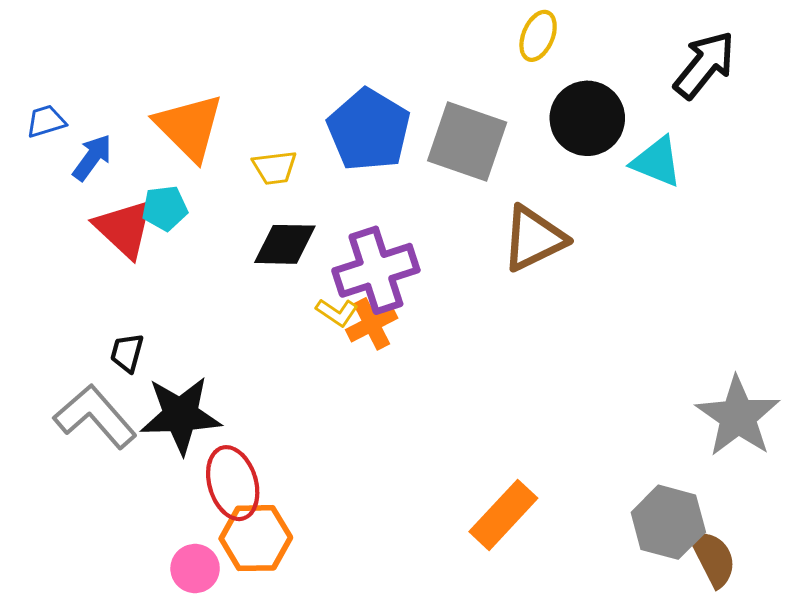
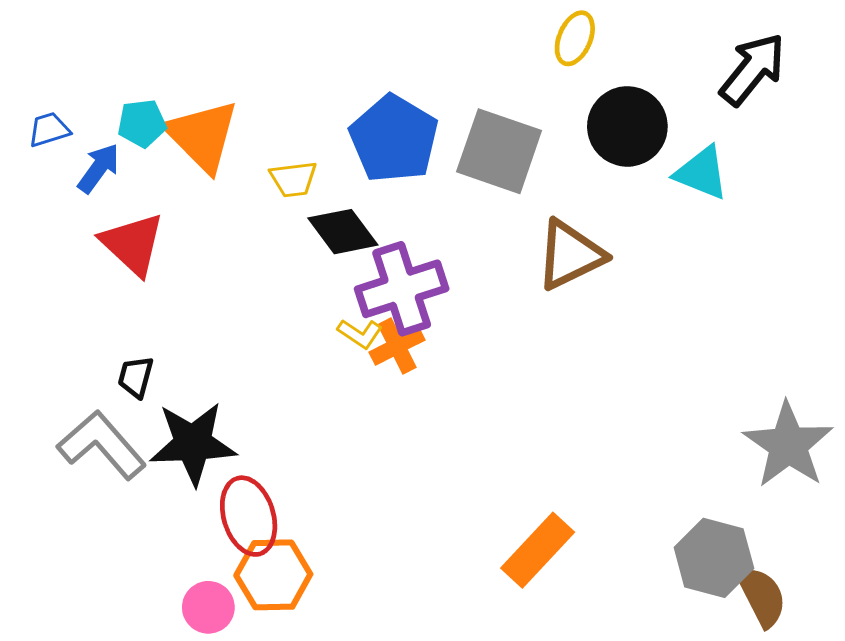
cyan pentagon: (165, 208) -> (142, 123), moved
black diamond: (285, 244) -> (343, 232), moved, turned 52

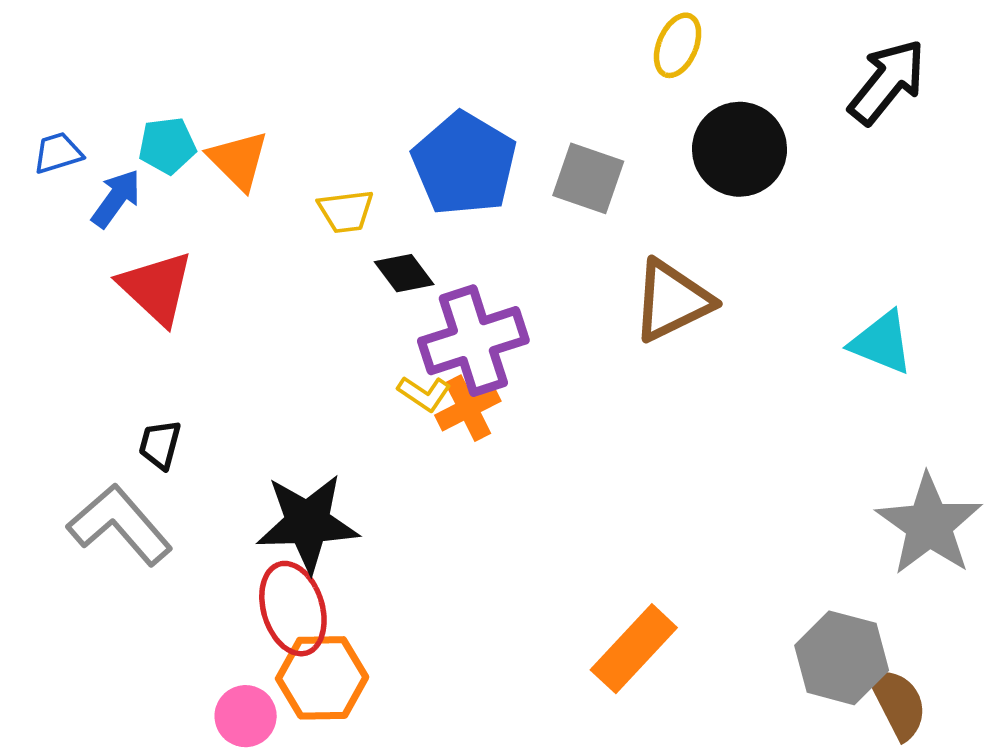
orange triangle: (202, 136) -> (238, 160), size x0.7
gray square: (499, 151) -> (588, 178), size x0.7
cyan triangle: (702, 173) -> (882, 342), moved
black diamond: (343, 232) -> (404, 273), size x0.7
black star: (193, 443) -> (308, 523), moved

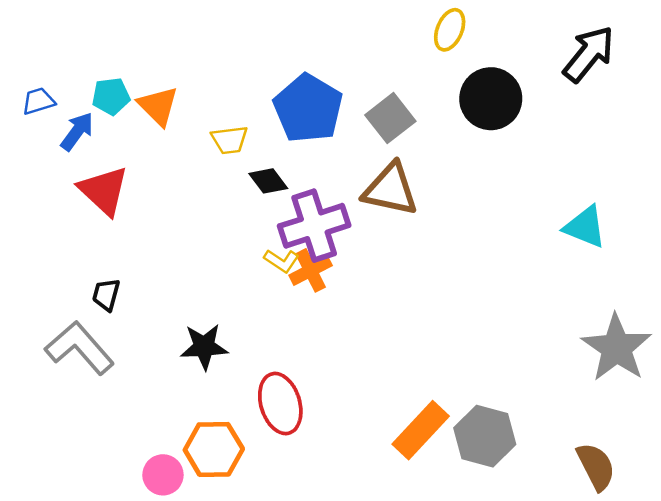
gray square: (588, 178) -> (390, 118), turned 33
brown triangle: (672, 301) -> (390, 189), moved, turned 38
black star: (308, 523) -> (204, 347), size x0.7
red ellipse: (293, 609) -> (280, 404), moved
gray hexagon: (842, 658) -> (485, 436), moved

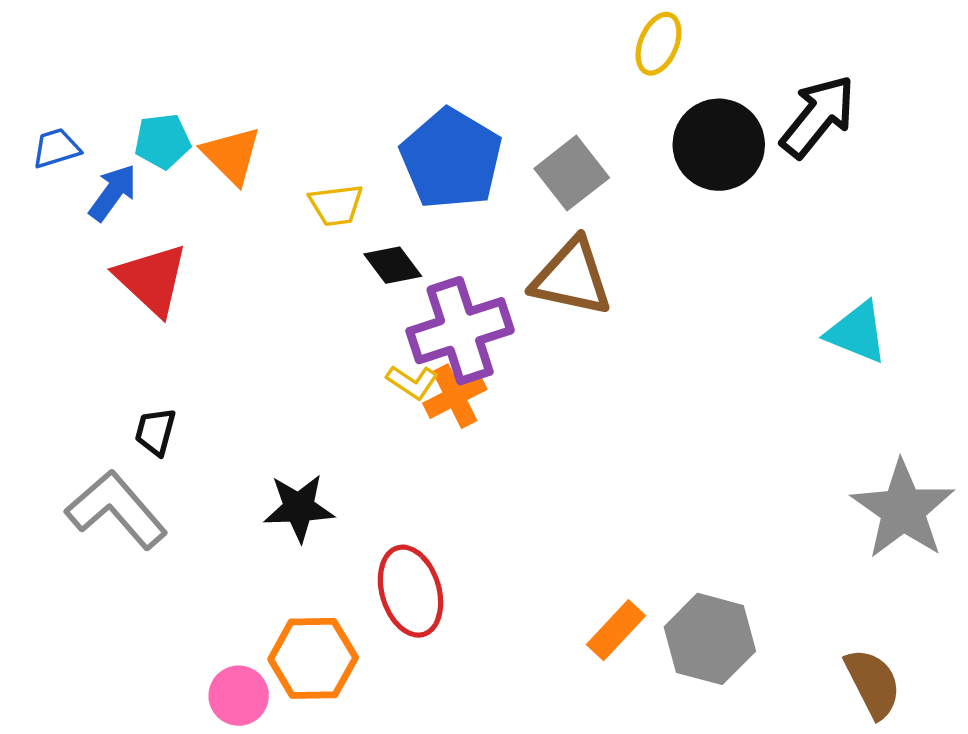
black arrow: (589, 54) -> (818, 116), moved
orange rectangle: (421, 430) -> (616, 630), size x0.7

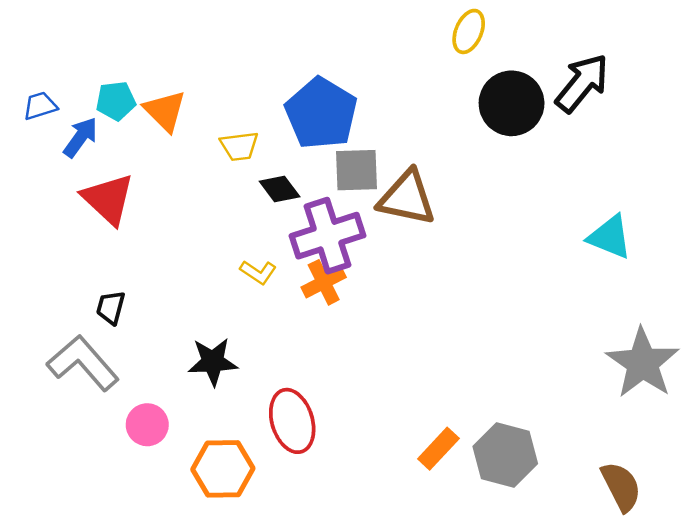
gray square: (572, 173) -> (356, 170), moved, turned 36
yellow L-shape: (412, 382) -> (258, 272), moved
pink circle: (239, 696) -> (147, 425), moved

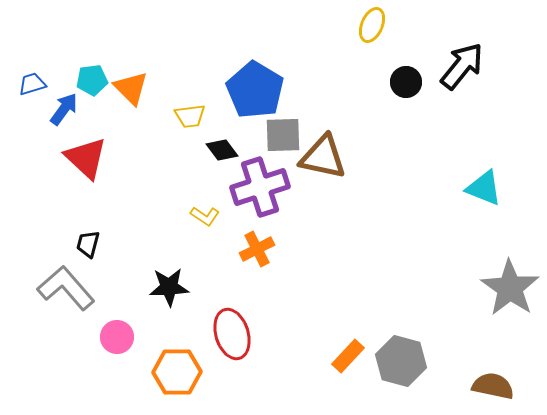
black circle: (512, 103) -> (406, 82), size x0.6
orange cross: (324, 282) -> (257, 249), moved
brown semicircle: (621, 486) -> (493, 386), turned -51

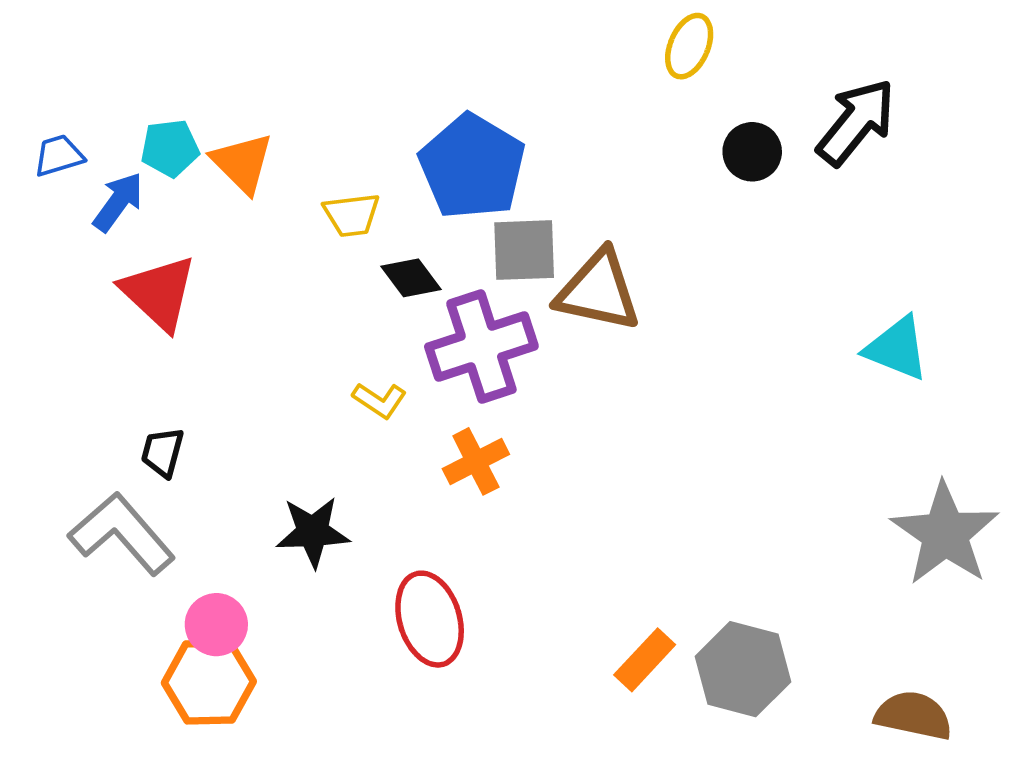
orange hexagon: (177, 372) -> (209, 682), moved

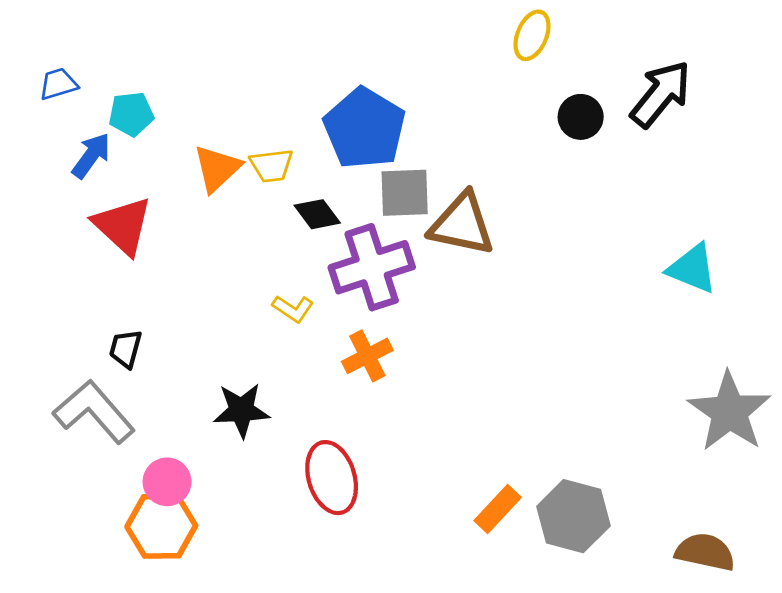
blue trapezoid: (59, 156) -> (58, 84), moved
orange triangle: (242, 163) -> (217, 168), moved, turned 32

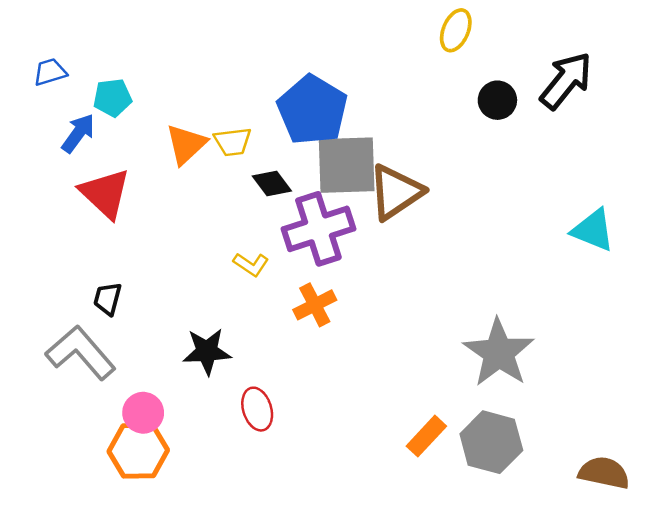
gray square: (405, 193) -> (347, 165), size x1.4
brown triangle: (462, 224) -> (396, 192), turned -46
gray star: (729, 412) -> (499, 353), moved
red ellipse: (332, 478) -> (257, 409), moved, size x0.7

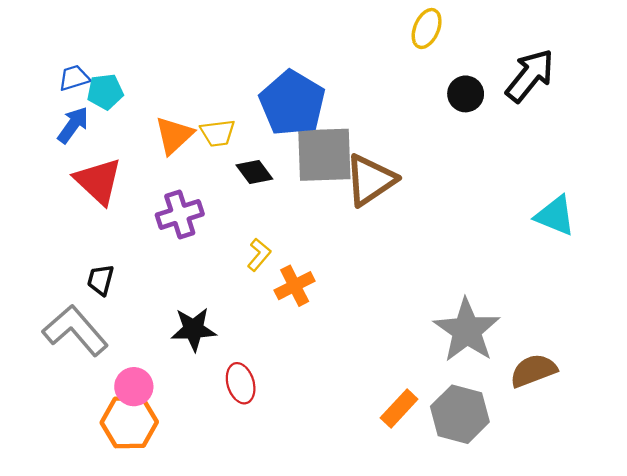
blue trapezoid: (50, 72) -> (74, 78), moved
purple cross: (318, 229) -> (180, 214), moved, size x0.7
yellow L-shape: (251, 264) -> (259, 255), moved, turned -84
brown semicircle: (604, 473) -> (533, 371), moved, turned -33

